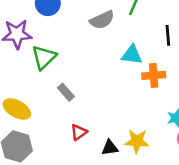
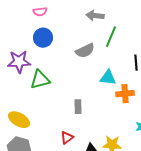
green triangle: (44, 57) -> (40, 80), turned 30
gray rectangle: (66, 92) -> (78, 107), moved, turned 40

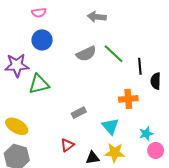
green line: (111, 37) -> (114, 54), moved, turned -70
cyan triangle: (108, 78) -> (110, 126), moved, turned 42
gray rectangle: (78, 107) -> (79, 113), turned 64

